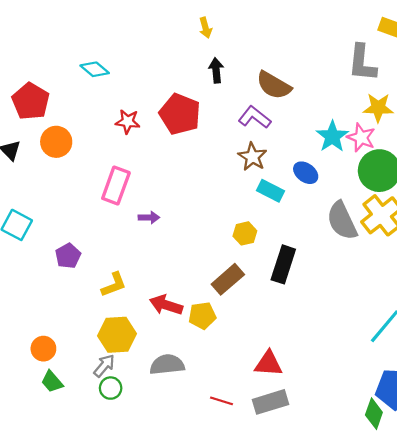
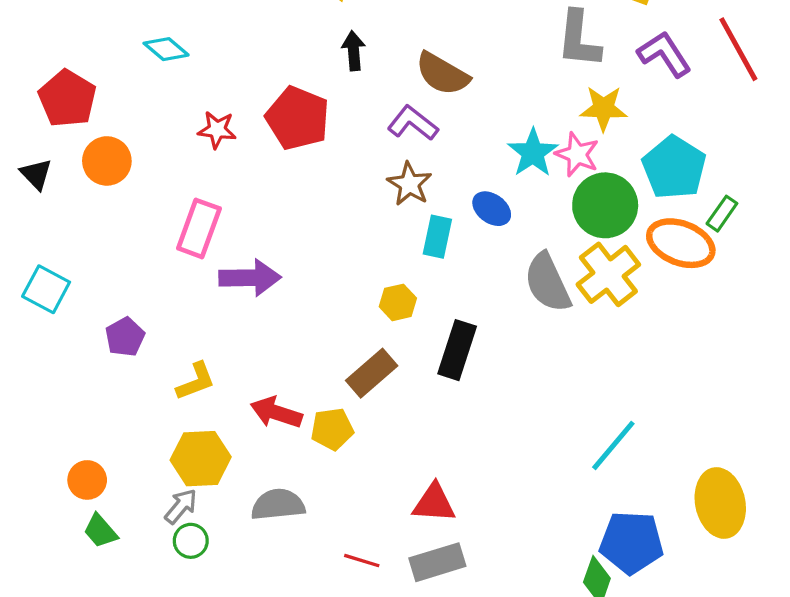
cyan rectangle: (271, 191) -> (437, 237), turned 75
purple arrow: (149, 217) -> (250, 278), size x1.8

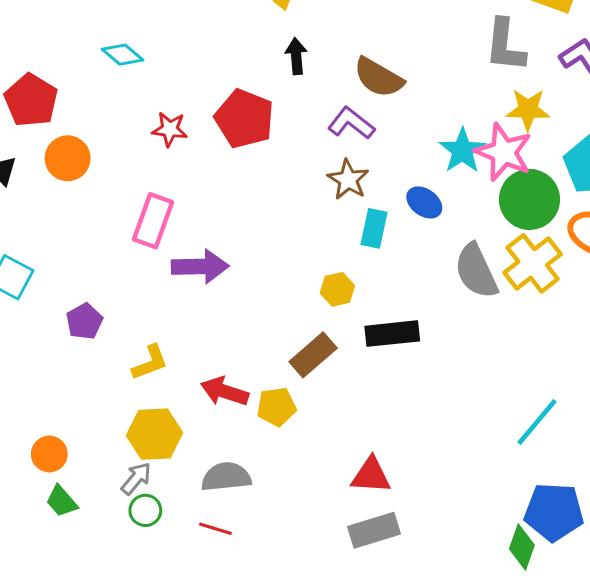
pink star: (577, 154) -> (504, 152), size x1.4
black rectangle: (457, 350) -> (392, 334), turned 66
red line: (362, 561) -> (215, 529), moved

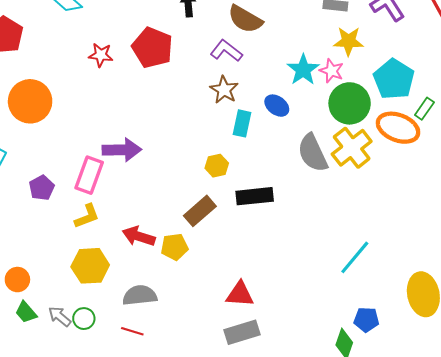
pink star: (504, 152) -> (332, 71), size x0.6
orange circle: (68, 158) -> (30, 101), moved, size x1.4
pink rectangle: (153, 221) -> (89, 175), moved
gray arrow: (136, 478) -> (60, 316), moved, turned -90
blue pentagon: (554, 512) -> (366, 320), size x0.6

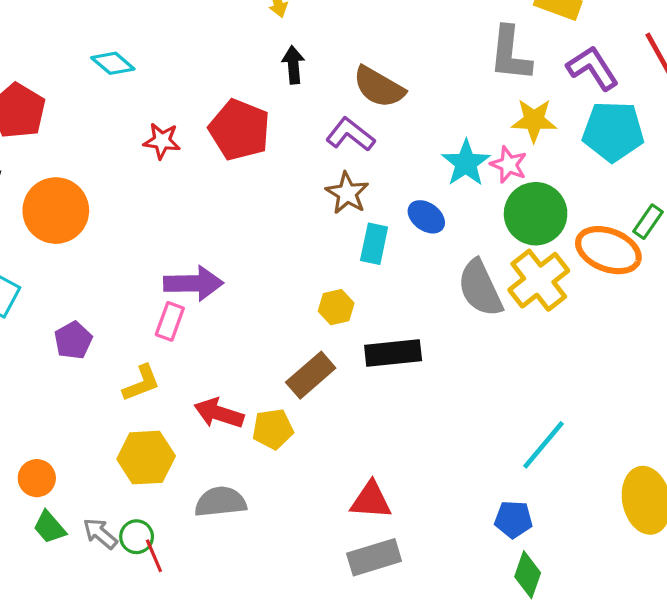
cyan pentagon: (394, 79) -> (613, 131), moved, turned -30
pink rectangle: (89, 175) -> (170, 321), moved, size x0.7
blue pentagon: (366, 320) -> (513, 519), moved
red line: (132, 331) -> (154, 556), moved, turned 50

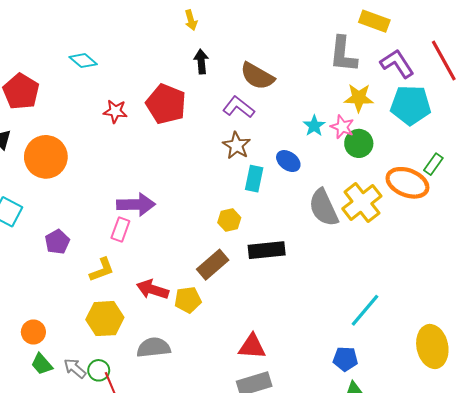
cyan star: (466, 163) -> (314, 126), size x0.7
green circle: (536, 214) -> (359, 143), moved, size x0.7

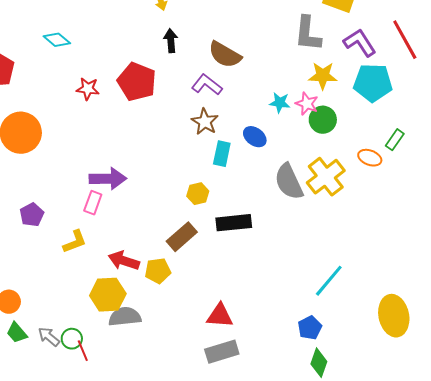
cyan star: (314, 126) -> (280, 103), turned -30
orange ellipse: (407, 183) -> (370, 158), size x0.6
yellow hexagon: (105, 319) -> (108, 295), moved
blue pentagon: (345, 359) -> (310, 328), turned -30

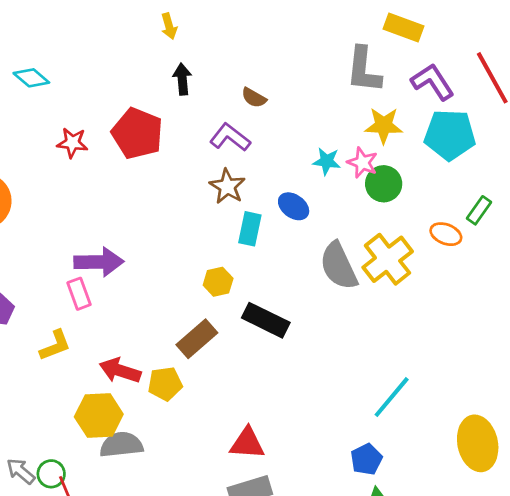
brown semicircle: (225, 55) -> (254, 98), size x0.6
pink rectangle: (93, 203) -> (79, 294), turned -40
black rectangle: (234, 223) -> (266, 320), turned 32

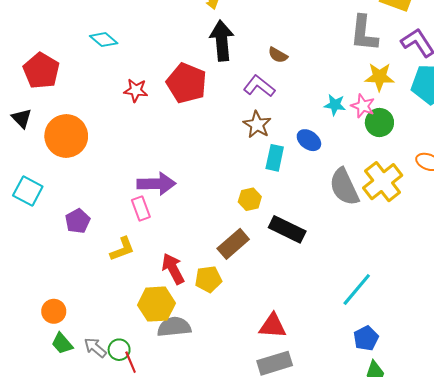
black arrow: (182, 79) -> (222, 41), size x1.6
red arrow: (120, 371) -> (173, 269), turned 44
cyan line: (392, 397) -> (357, 290), moved

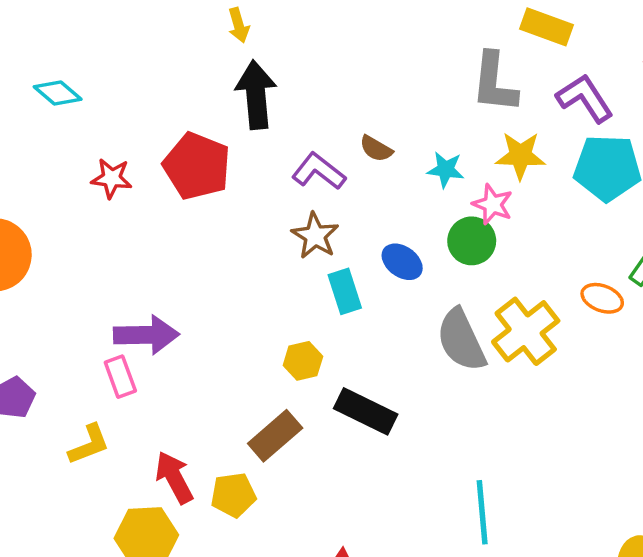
brown semicircle: (278, 55) -> (376, 149), moved
cyan star: (335, 105) -> (446, 170), moved
green circle: (379, 123) -> (472, 241), moved
cyan rectangle: (275, 158) -> (345, 291), turned -30
cyan line: (357, 290) -> (482, 512), turned -45

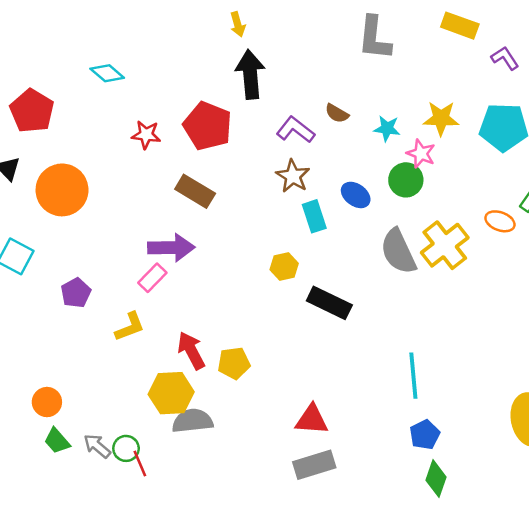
gray L-shape: (494, 83) -> (374, 38), moved
purple L-shape: (585, 98) -> (505, 58), moved, size x0.7
pink rectangle: (120, 377) -> (152, 278), turned 64
brown rectangle: (275, 436) -> (195, 191), moved, turned 72

